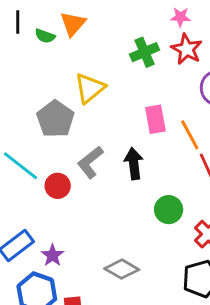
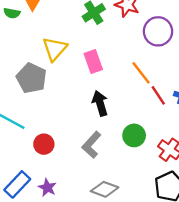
pink rectangle: (155, 119) -> (93, 61), moved
gray L-shape: (90, 162) -> (91, 145), moved
red circle: (58, 186) -> (44, 144), moved

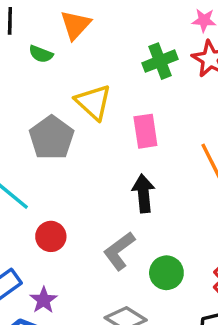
green semicircle: (12, 13) -> (41, 54), moved
yellow triangle: (55, 49) -> (93, 102), turned -40
green circle: (134, 135) -> (166, 273), moved

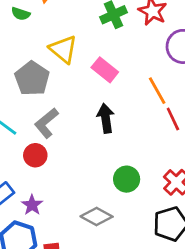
pink rectangle: (145, 131) -> (105, 70), turned -40
gray L-shape: (119, 251) -> (46, 123), moved

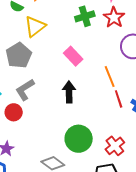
yellow triangle: (63, 49) -> (35, 26), moved, turned 35
green circle: (127, 179) -> (79, 139), size x1.4

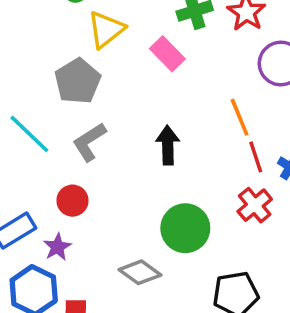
pink rectangle: (73, 56) -> (167, 54), moved
red circle: (14, 112) -> (72, 201), moved
red cross: (115, 146) -> (255, 205), moved

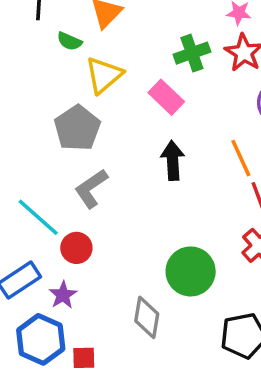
cyan line: (29, 134) -> (38, 217), moved
black arrow: (168, 145) -> (173, 160), moved
gray diamond: (140, 272) -> (147, 317), turned 66

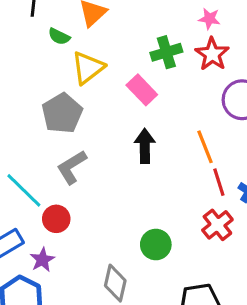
green circle: (191, 271) -> (156, 245), size x0.7

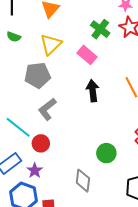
green semicircle: (59, 37) -> (14, 37), moved
green cross: (166, 52) -> (100, 29), turned -30
gray pentagon: (62, 113) -> (37, 75), turned 30

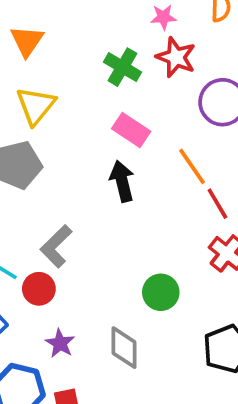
pink rectangle: (87, 55) -> (131, 130), moved
gray L-shape: (47, 109) -> (56, 246), moved
purple star: (35, 171) -> (60, 343), moved

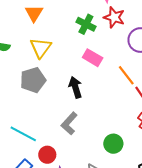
black arrow: (122, 181) -> (75, 87), moved
gray L-shape: (56, 246) -> (69, 123), moved
red circle: (39, 289) -> (47, 155), moved

